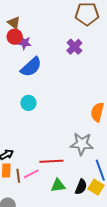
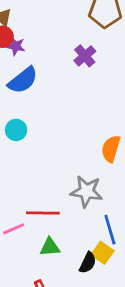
black semicircle: (81, 187) -> (88, 263), moved

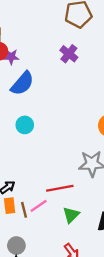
green triangle: (50, 247) -> (71, 215), turned -30

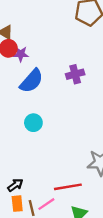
purple cross: (69, 54) -> (75, 74), moved, turned 36

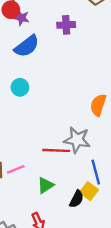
purple cross: (75, 74) -> (66, 25), moved
red line: (68, 187) -> (56, 150), moved

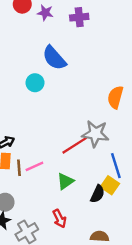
purple star: (22, 18) -> (45, 13), moved
blue semicircle: (27, 46) -> (54, 58), moved, turned 88
red line: (56, 150) -> (75, 145), turned -32

